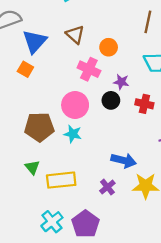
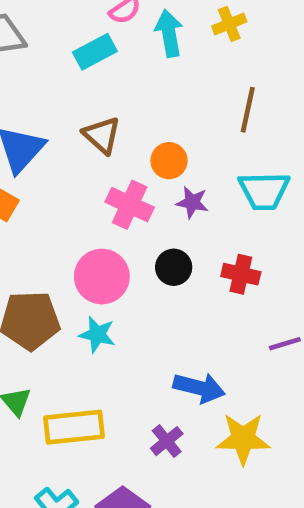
purple star: (121, 82) -> (192, 202), moved

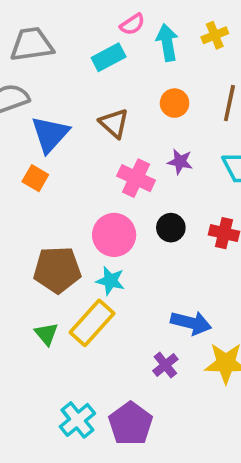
orange circle: (169, 161) -> (175, 103), moved
purple star: (192, 202) -> (180, 162), moved
yellow rectangle: (74, 427) -> (92, 323), moved, turned -42

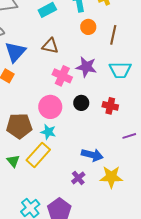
orange circle: (175, 103) -> (88, 27), moved
brown triangle: (114, 123) -> (50, 46), turned -30
purple star: (180, 162) -> (86, 67), size x1.5

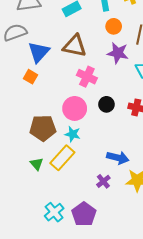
brown triangle: (50, 46) -> (75, 46), size x1.4
purple star: (86, 67) -> (118, 53), moved

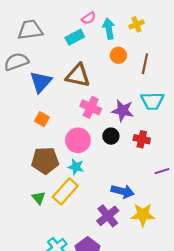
purple star: (118, 53) -> (123, 111), moved
orange square: (30, 77) -> (42, 119), moved
purple cross: (103, 181) -> (108, 216), size x1.5

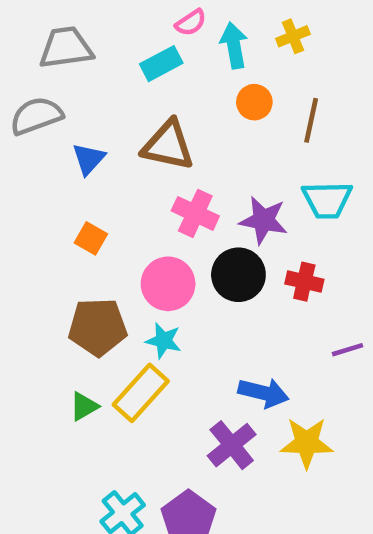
blue triangle: (41, 82) -> (89, 159), size x0.7
black circle: (111, 136) -> (238, 275), size x1.5
green triangle: (39, 198) -> (84, 406), turned 40

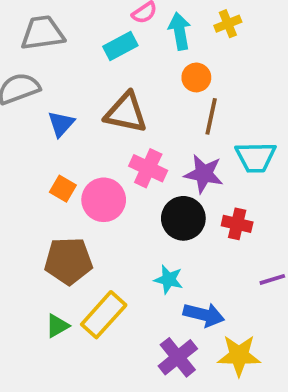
brown line: (311, 120) -> (211, 116), moved
pink circle: (168, 284) -> (104, 200), moved
cyan star: (164, 341) -> (169, 279), moved

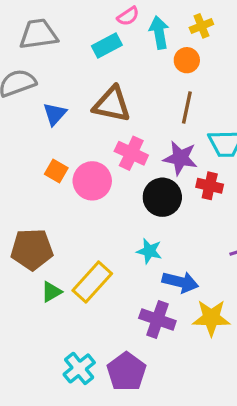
orange circle: (196, 77) -> (187, 60), moved
red cross: (237, 224) -> (210, 186), moved
brown pentagon: (68, 261) -> (32, 249), moved
purple cross: (178, 357) -> (157, 320), turned -32

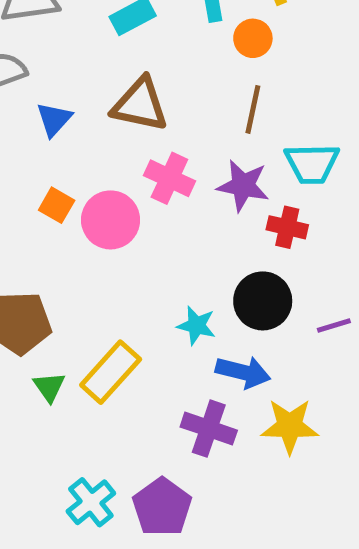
black circle: (162, 197) -> (263, 301), moved
green triangle: (51, 292) -> (49, 387), turned -35

